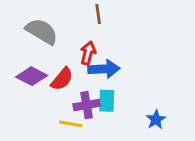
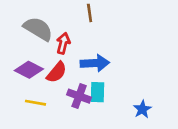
red arrow: (88, 53) -> (63, 43), moved
purple cross: (87, 105) -> (79, 96), turned 30
yellow line: (71, 124) -> (35, 103), moved

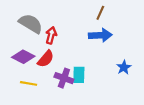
brown line: (90, 13) -> (100, 13), moved, turned 32
blue arrow: (95, 63) -> (100, 35), moved
blue star: (142, 109) -> (124, 67), moved

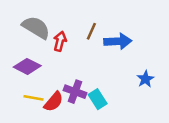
brown line: (100, 13) -> (91, 31), moved
red semicircle: (46, 59) -> (54, 102), moved
cyan rectangle: (79, 75) -> (98, 99), moved, turned -35

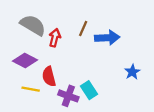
purple cross: (75, 92) -> (68, 96), moved
red semicircle: (54, 102) -> (49, 76), moved, turned 126

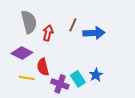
gray semicircle: (33, 25) -> (29, 22), turned 45
blue star: (132, 72) -> (96, 75), moved

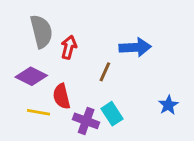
brown line: (73, 25) -> (105, 72), moved
blue star: (96, 75) -> (168, 105), moved

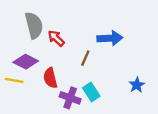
red arrow: (69, 47) -> (56, 38), turned -60
yellow line: (38, 112) -> (14, 80), moved

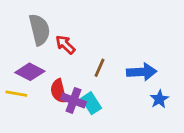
blue arrow: (110, 38) -> (142, 72), moved
cyan rectangle: (91, 92) -> (91, 103), moved
purple cross: (70, 98) -> (74, 100), moved

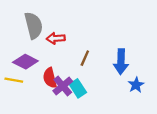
red arrow: (65, 45) -> (56, 38), turned -48
blue arrow: (142, 72) -> (121, 62), turned 95
purple cross: (74, 100) -> (63, 86), turned 30

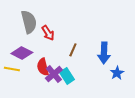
red arrow: (56, 38) -> (48, 33), turned -119

